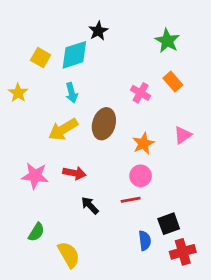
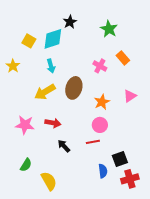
green star: (167, 41) -> (109, 29), moved

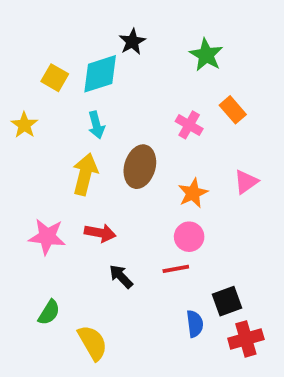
yellow arrow: (45, 92) -> (85, 174), turned 135

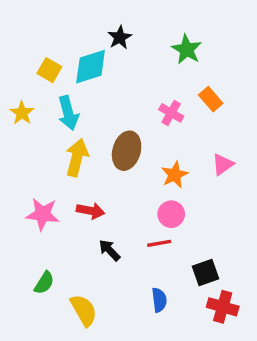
cyan arrow: (96, 125) -> (68, 113), moved, size x1.4
blue semicircle: (195, 324) -> (159, 300), moved
red cross: (246, 339) -> (223, 307), turned 32

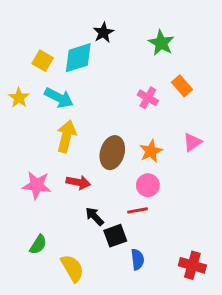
cyan arrow: (68, 113) -> (59, 98), turned -48
brown ellipse: (127, 151) -> (112, 153), moved
black square: (206, 272) -> (115, 236), moved

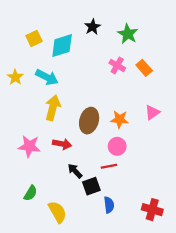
black star: (103, 33) -> (93, 27), moved
yellow square: (43, 61) -> (34, 39), moved, turned 35
pink cross: (148, 98) -> (117, 65), moved
orange star: (151, 151) -> (119, 119), turned 30

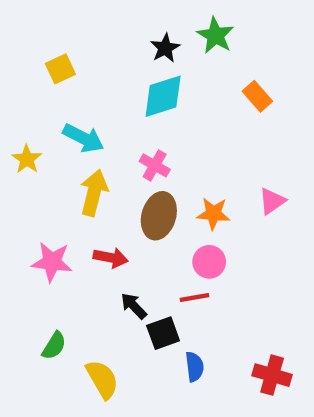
green star: (128, 34) -> (215, 35), moved
cyan diamond: (62, 46) -> (163, 96), moved
pink cross: (117, 65) -> (155, 165), moved
orange rectangle: (144, 68) -> (257, 96), moved
yellow star: (15, 77) -> (27, 159), moved

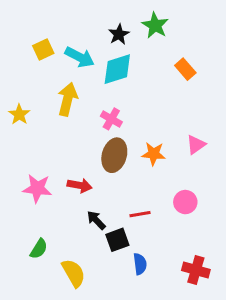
cyan arrow: (83, 138) -> (80, 57), moved
yellow arrow: (94, 193) -> (68, 99), moved
pink circle: (209, 262) -> (185, 202), moved

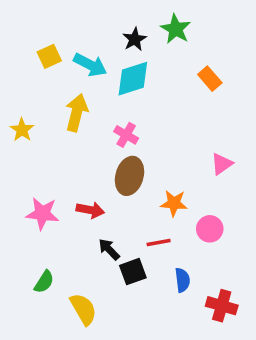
orange star: (154, 154) -> (174, 203), moved
blue semicircle: (140, 264) -> (182, 280), moved

